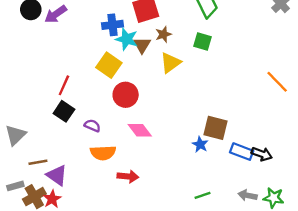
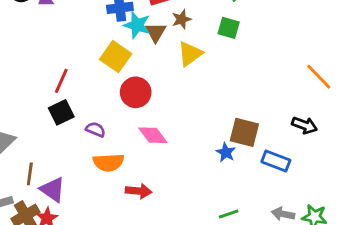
black square: (64, 111) -> (61, 112), turned 30
black arrow: (262, 154) -> (304, 125), moved
brown line: (38, 162) -> (30, 174), turned -72

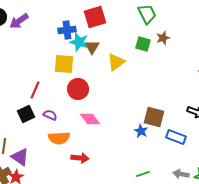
brown star: (181, 19) -> (163, 38), moved
yellow square: (116, 57) -> (64, 64), turned -30
red line: (61, 81) -> (35, 90), moved
black square: (61, 112) -> (26, 114), moved

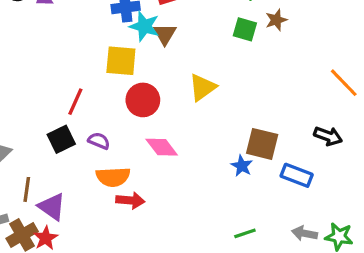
yellow triangle: (116, 62) -> (203, 87), moved
red arrow: (80, 158) -> (130, 200), moved

